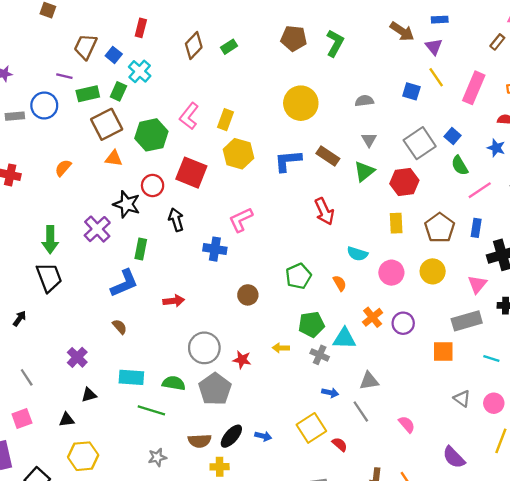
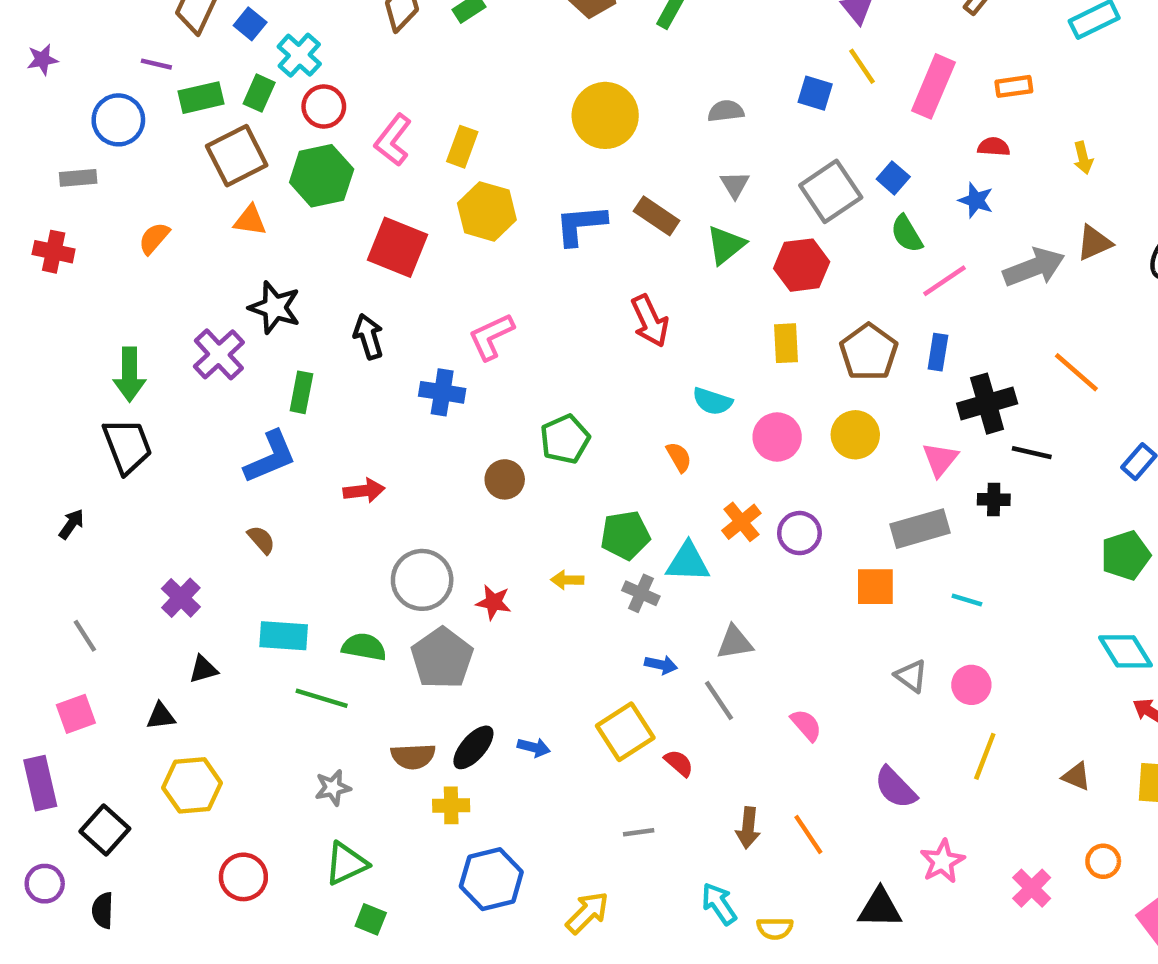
gray rectangle: (15, 116) -> (78, 178), moved
red circle: (153, 186) -> (324, 107), moved
green pentagon: (298, 276) -> (565, 439), moved

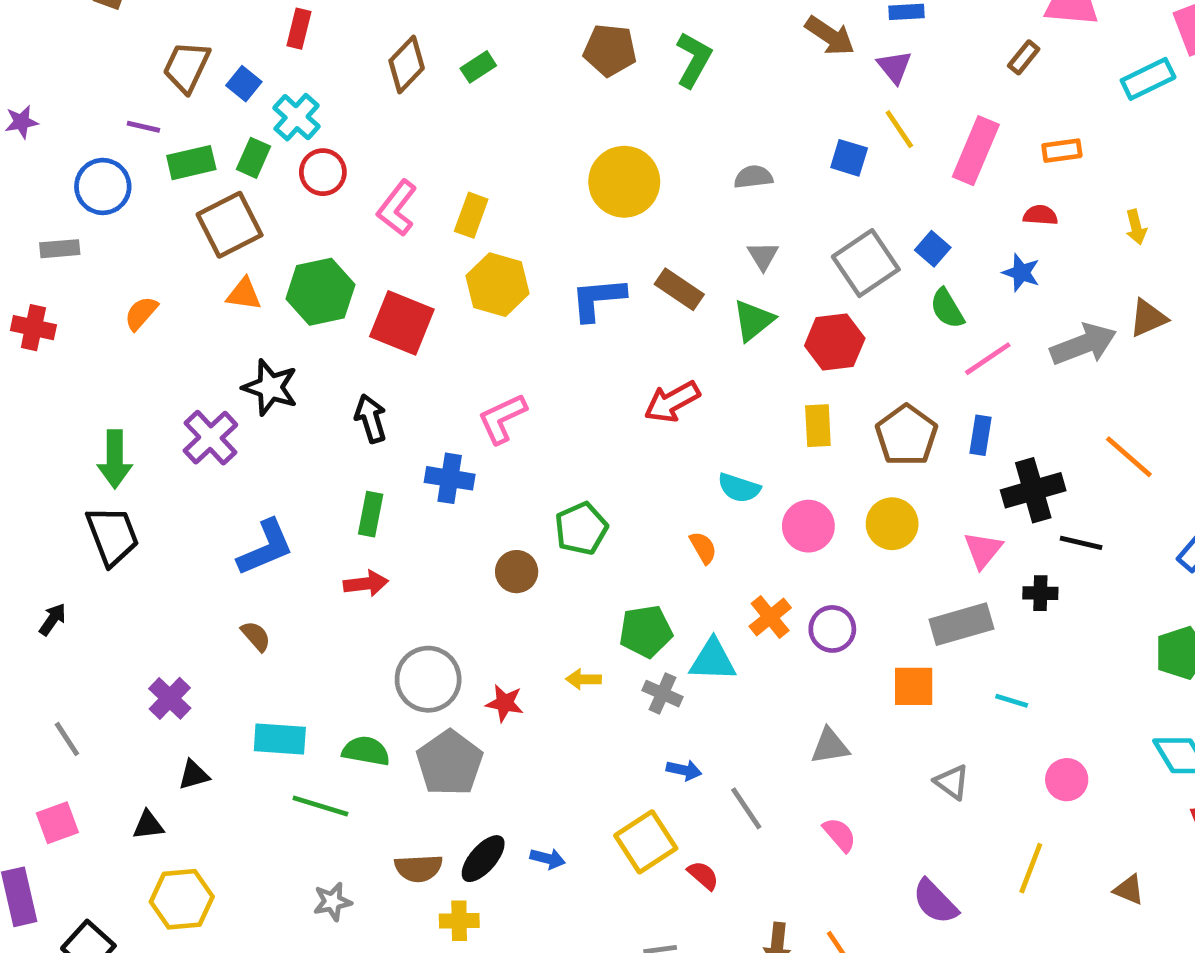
green hexagon: (322, 176) -> (320, 292), moved
red arrow: (650, 321) -> (672, 402), turned 86
green rectangle: (301, 392) -> (371, 514), moved
gray triangle: (735, 642) -> (830, 746), moved
pink circle: (971, 685) -> (1067, 780), moved

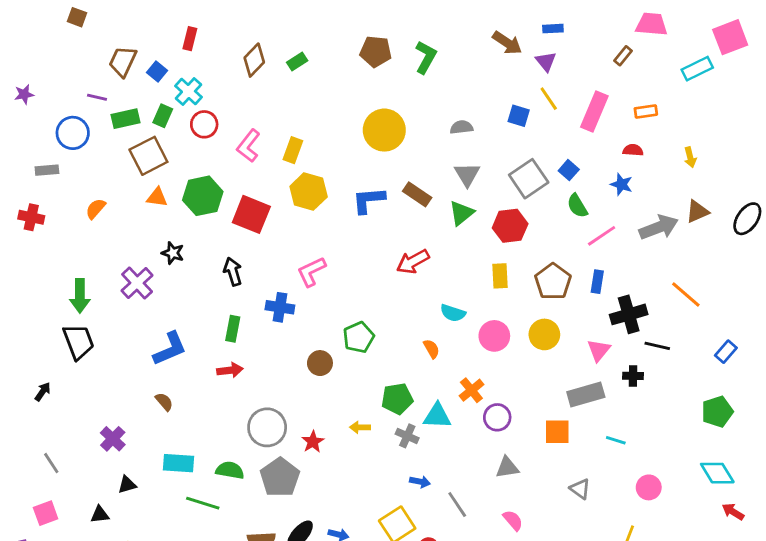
gray triangle: (763, 256) -> (467, 174), size x1.4
black star: (270, 387) -> (173, 253), size x0.7
purple circle: (832, 629) -> (497, 417), moved
red star: (505, 703) -> (313, 442), turned 30

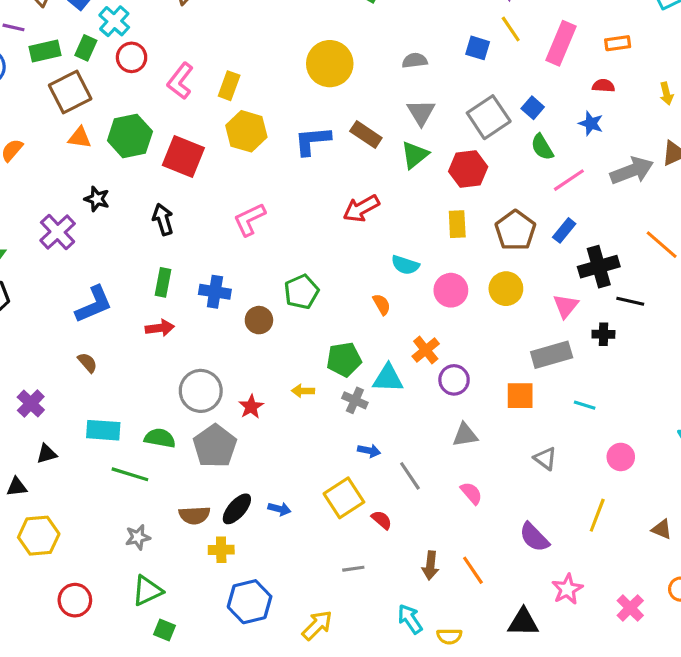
blue rectangle: (597, 282) -> (564, 230), turned 30
blue cross: (280, 307) -> (215, 292), moved

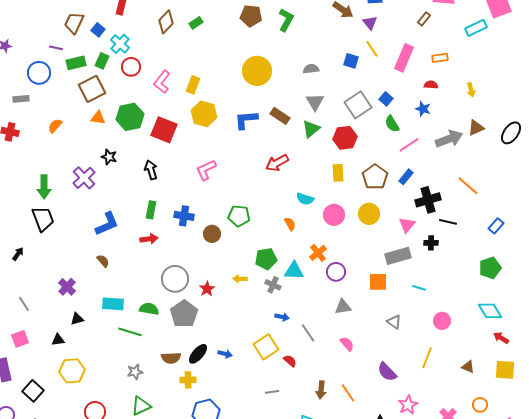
green pentagon: (301, 292) -> (239, 216), turned 30

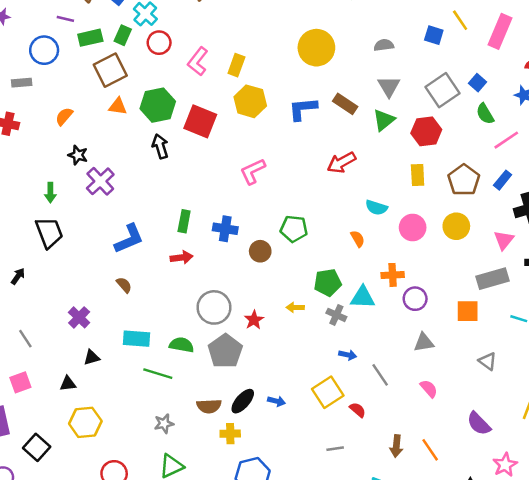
black star: (109, 157) -> (78, 155), moved
black arrow: (151, 170) -> (160, 146), moved
green arrow: (44, 187) -> (50, 193), size x0.7
orange cross: (318, 253) -> (393, 275), turned 36

